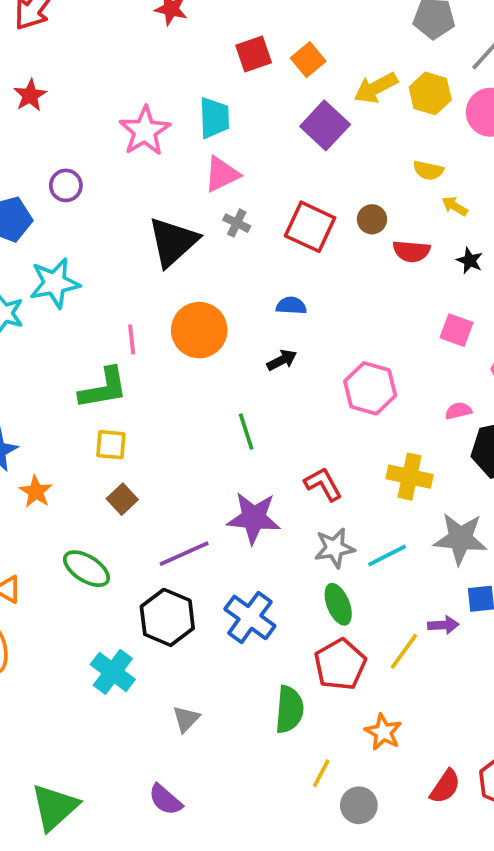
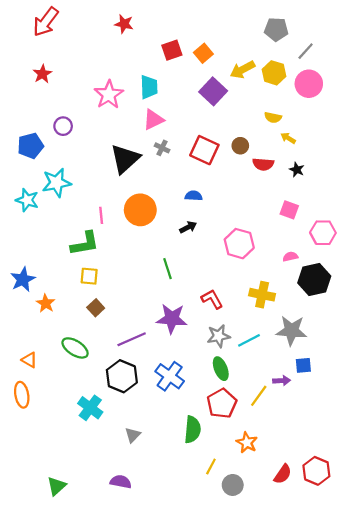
purple semicircle: (165, 800) -> (121, 482), turned 150
green triangle: (55, 807) -> (57, 486), size x0.7

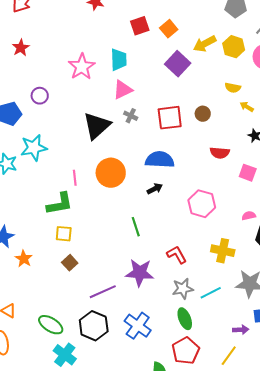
red square: (204, 150) -> (170, 118), turned -32
red semicircle: (263, 164) -> (220, 153), moved
blue semicircle: (194, 196) -> (160, 160), size x1.8
green ellipse: (75, 348) -> (51, 325), moved
yellow line: (259, 396) -> (229, 356), moved

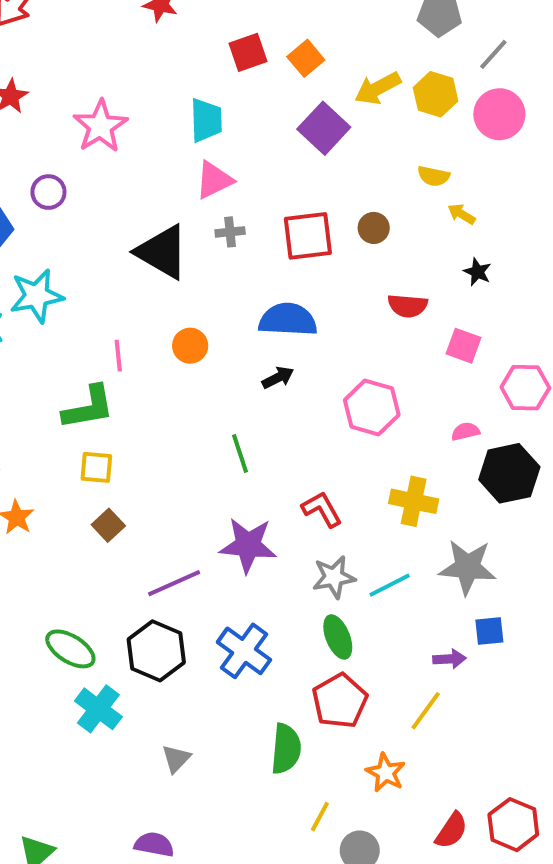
pink star: (82, 67) -> (100, 126), moved
gray cross: (131, 116) -> (230, 232), turned -32
black triangle: (97, 126) -> (162, 252), turned -48
orange circle: (111, 173) -> (190, 346), size x0.6

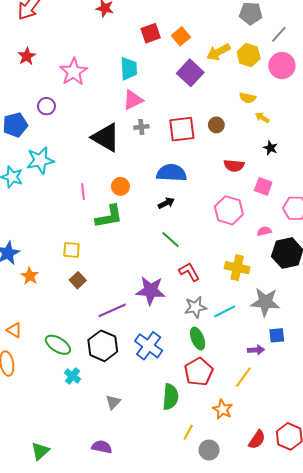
green L-shape: (88, 408) -> (109, 217), moved
pink hexagon: (372, 408) -> (229, 210), moved
green line: (240, 453) -> (170, 240), moved, turned -30
cyan cross: (98, 709) -> (73, 376), size x0.7

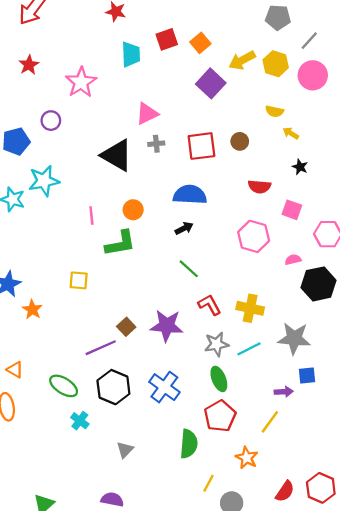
cyan trapezoid: (129, 69) -> (131, 54), moved
yellow cross: (237, 268) -> (250, 308), moved
brown square: (78, 280) -> (126, 327), moved
purple line: (112, 310) -> (101, 348), moved

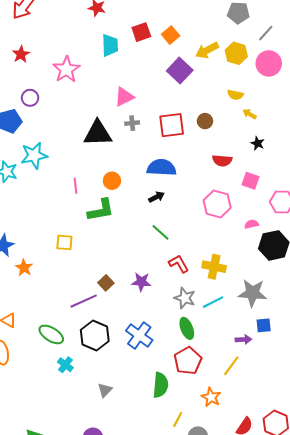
purple circle: (51, 121) -> (30, 98), moved
black triangle: (117, 155) -> (98, 133), turned -32
purple star: (167, 326) -> (141, 282), size x0.7
gray star: (217, 344) -> (185, 298), turned 30

